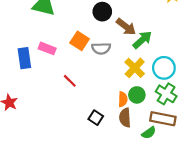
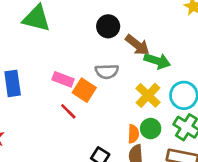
green arrow: (142, 40) -> (157, 61), turned 60
orange square: (80, 41) -> (84, 90), moved
pink rectangle: (47, 48) -> (63, 79), moved

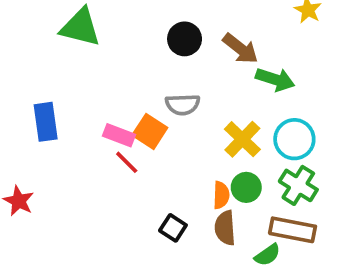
brown arrow: (137, 45) -> (240, 49), moved
green arrow: (157, 61) -> (275, 79), moved
pink rectangle: (63, 79) -> (119, 135), moved

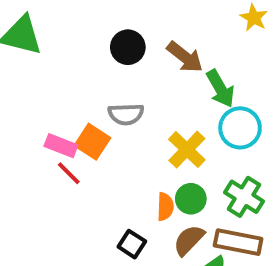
green arrow: (275, 79) -> (220, 89), turned 42
cyan circle: (294, 139) -> (240, 128), moved
black square: (173, 228) -> (132, 244), moved
brown semicircle: (225, 228) -> (189, 240), moved, turned 48

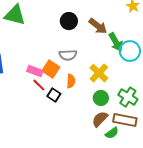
cyan circle: (240, 128) -> (130, 51), moved
orange semicircle: (165, 207) -> (71, 81), moved
black square: (132, 244) -> (54, 95), moved

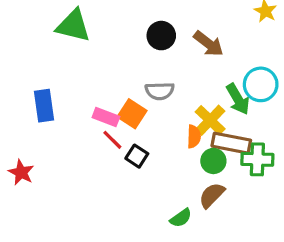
green arrow: (116, 42) -> (238, 99), moved
orange semicircle: (71, 81) -> (194, 137), moved
green cross: (128, 97) -> (257, 159), turned -30
brown rectangle: (125, 120) -> (231, 143), moved
green semicircle: (112, 133) -> (181, 218), moved

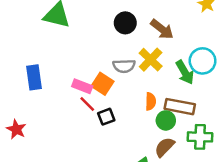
yellow cross: (210, 120) -> (151, 60), moved
black square: (137, 156) -> (106, 117), turned 36
green cross: (257, 159) -> (200, 137), moved

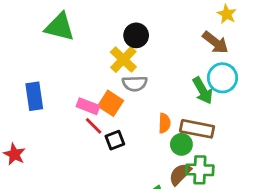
brown arrow: (162, 29) -> (215, 42), moved
yellow cross: (151, 60) -> (123, 59), moved
green cross: (200, 137) -> (200, 170), moved

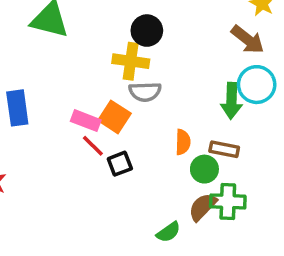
yellow cross: (123, 59) -> (131, 61), turned -36
green arrow: (203, 91) -> (231, 101), turned 32
brown rectangle: (197, 129) -> (224, 149), size x0.7

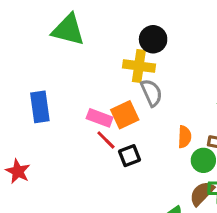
gray semicircle: (145, 92) -> (152, 93), turned -112
orange square: (114, 117) -> (125, 115), turned 32

